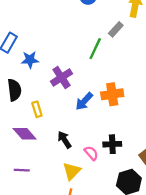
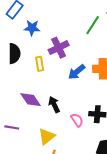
yellow rectangle: (37, 109) -> (40, 64), moved
purple diamond: (25, 134) -> (31, 100), moved
yellow triangle: (72, 171) -> (47, 136), moved

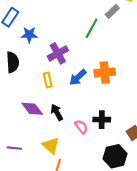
yellow rectangle: (40, 64) -> (48, 80), moved
purple line: (12, 127) -> (14, 148), moved
yellow triangle: (47, 136) -> (51, 146), turned -36

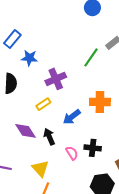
blue arrow: (78, 77) -> (72, 117), moved
yellow rectangle: (48, 80) -> (43, 104), turned 64

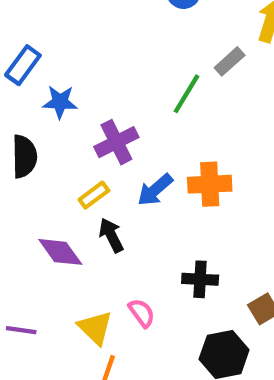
blue arrow: (72, 117) -> (155, 190), moved
black arrow: (49, 137) -> (111, 235), moved
pink semicircle: (72, 153) -> (142, 313), moved

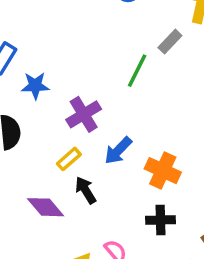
orange cross: (210, 184) -> (163, 171), moved, turned 32

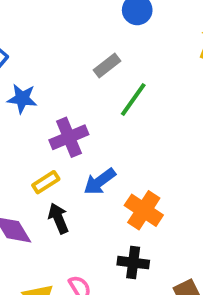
gray rectangle: (170, 42) -> (107, 65), moved

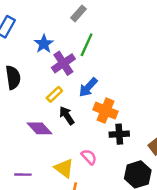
blue star: (22, 99) -> (44, 44), moved, turned -30
green line: (133, 100) -> (87, 45), moved
orange cross: (144, 210) -> (106, 111), moved

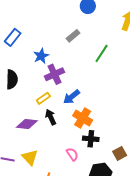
green line: (87, 45) -> (102, 53), moved
purple diamond: (40, 128) -> (27, 124), turned -50
pink semicircle: (89, 157) -> (72, 154), moved
yellow triangle: (64, 168) -> (30, 157), moved

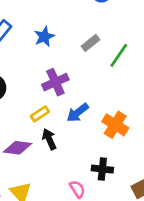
gray rectangle: (73, 36) -> (91, 43), moved
blue star: (41, 56) -> (44, 37), moved
orange cross: (83, 118) -> (115, 125), moved

